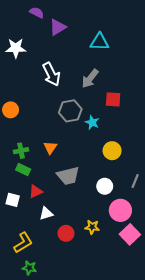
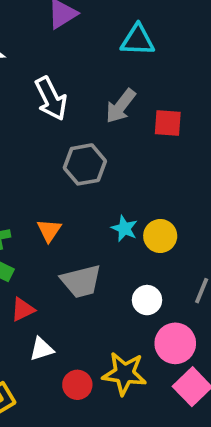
red square: (113, 99) -> (168, 123), moved
cyan star: (92, 122) -> (124, 228), moved
yellow star: (92, 227) -> (124, 373), size x1.6

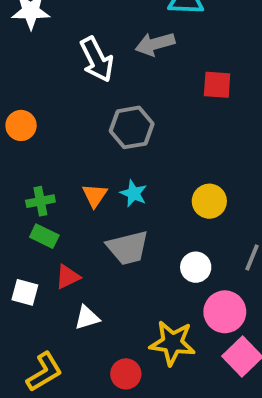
gray arrow: (121, 106) -> (155, 44), moved, turned 36
cyan star: (124, 228) -> (134, 193), moved
red circle: (77, 385) -> (126, 374), moved

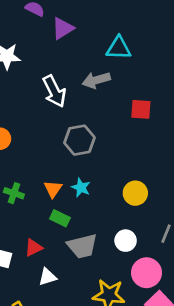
green cross: (40, 201) -> (14, 193), turned 30
green rectangle: (44, 236) -> (60, 218), moved
gray trapezoid: (128, 248) -> (82, 246), moved

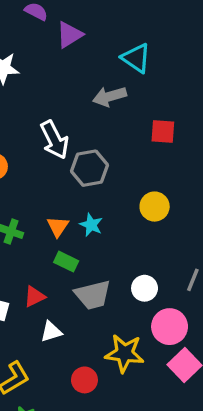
cyan triangle: (119, 48) -> (136, 58), turned 32
white arrow: (54, 91) -> (54, 140), moved
yellow circle: (135, 193) -> (155, 207), moved

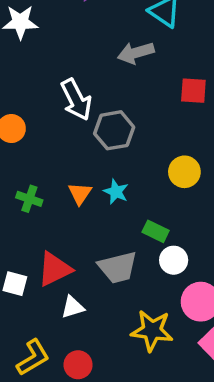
green rectangle: (66, 262) -> (156, 231), moved
red triangle: (34, 297) -> (55, 269), size x1.5
red circle: (84, 380) -> (78, 365), moved

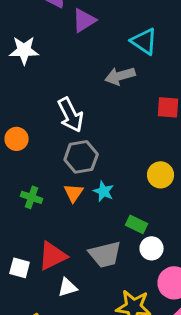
gray hexagon: (114, 130) -> (81, 157), moved

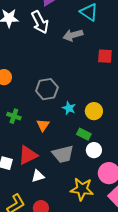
white arrow: (71, 115) -> (40, 22), moved
yellow circle: (161, 175) -> (94, 111), moved
cyan star: (104, 191) -> (69, 108), moved
orange triangle: (74, 193) -> (43, 125), moved

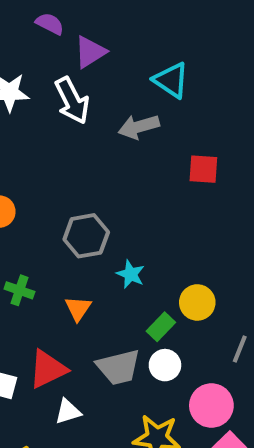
yellow circle: (94, 111) -> (197, 302), moved
green rectangle: (84, 134) -> (161, 327), turned -72
white circle: (94, 150) -> (165, 365), moved

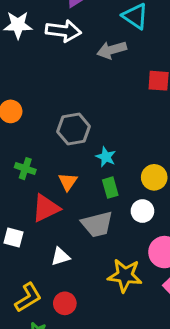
white arrow: (72, 100) -> (63, 31), turned -56
green rectangle: (161, 327) -> (110, 188), moved, turned -60
white circle: (165, 365) -> (142, 211), moved
red triangle: (48, 369) -> (46, 208), moved

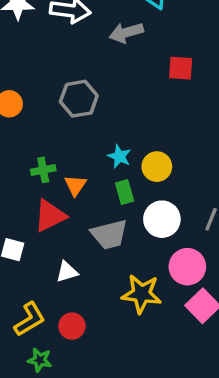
gray hexagon: (74, 129) -> (79, 99), moved
green cross: (25, 169) -> (43, 170), moved, turned -30
yellow circle: (154, 177) -> (157, 167), moved
white circle: (142, 211) -> (162, 219), size x1.4

